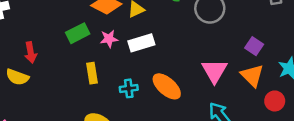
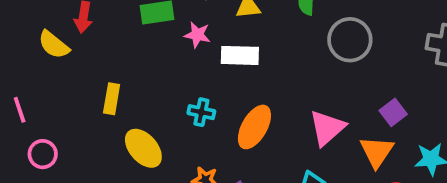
yellow rectangle: (92, 73) -> (112, 99), moved
orange ellipse: (167, 86) -> (254, 127), turned 60

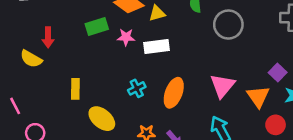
cyan cross: (201, 112) -> (137, 88), turned -30
purple square: (393, 112) -> (278, 72), moved

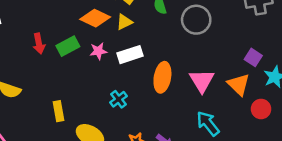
red arrow: (48, 37) -> (39, 44), moved
orange ellipse: (174, 93) -> (162, 77), moved

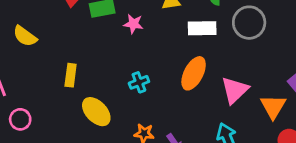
white rectangle: (130, 55) -> (202, 28), moved

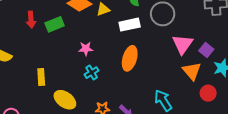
pink star: (133, 24) -> (86, 49), moved
pink triangle: (235, 90) -> (183, 44), moved

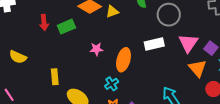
white rectangle: (130, 25) -> (154, 44), moved
orange ellipse: (130, 58) -> (124, 60), moved
cyan cross: (92, 73) -> (112, 84), moved

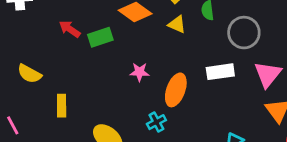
yellow triangle: (112, 12) -> (177, 24), moved, turned 40
red arrow: (44, 23) -> (70, 29), turned 126
yellow rectangle: (55, 77) -> (62, 106), moved

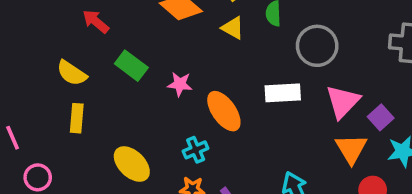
green rectangle: (100, 37) -> (131, 66), moved, turned 50
yellow semicircle: (29, 74) -> (72, 73), moved
orange ellipse: (176, 90) -> (224, 111), turned -60

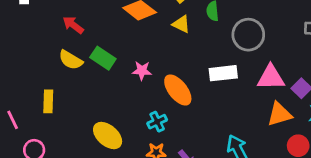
yellow semicircle: (72, 73) -> (71, 60), moved
pink triangle: (343, 102) -> (271, 77), turned 48
yellow rectangle: (77, 118) -> (48, 101), moved
orange triangle: (351, 149) -> (279, 114), turned 48

